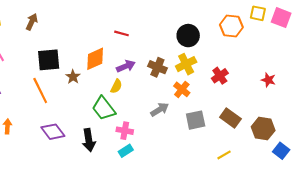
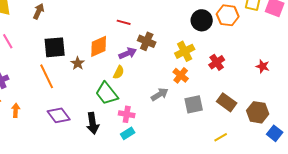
black circle: (188, 36) -> (202, 20), moved
brown cross: (157, 67) -> (147, 41), moved

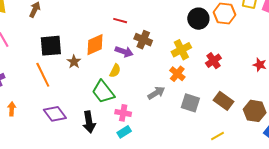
purple arrow: (128, 53) -> (124, 52), turned 42
gray square: (194, 104) -> (190, 103), turned 30

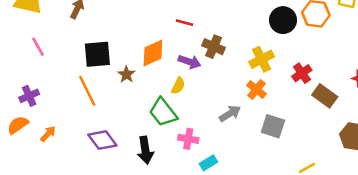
brown rectangle: (224, 101) -> (325, 96), moved
orange arrow: (12, 109) -> (48, 134), turned 40
cyan rectangle: (124, 132) -> (208, 163), moved

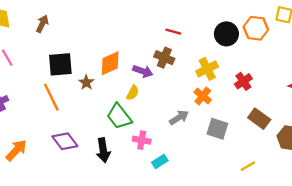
red line: (184, 23) -> (173, 32), moved
brown rectangle: (325, 96) -> (259, 119), moved
orange arrow: (48, 134) -> (16, 150), moved, size x1.5

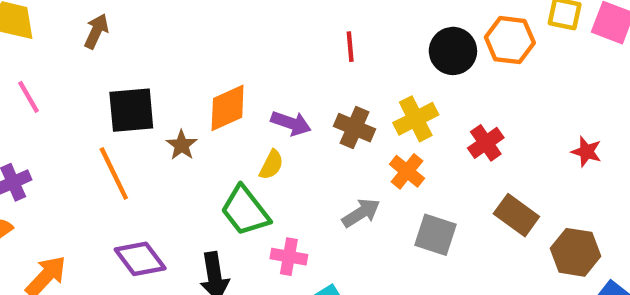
red line: (173, 32) -> (350, 47), turned 70
brown cross: (164, 58) -> (354, 128), moved

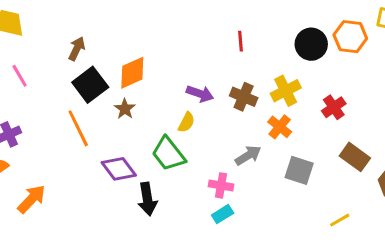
brown arrow: (96, 31) -> (77, 49), moved
orange diamond: (228, 108) -> (132, 73), moved
black square: (131, 110) -> (90, 85), turned -32
pink cross: (289, 257) -> (221, 185), moved
purple diamond: (140, 259) -> (119, 169), moved

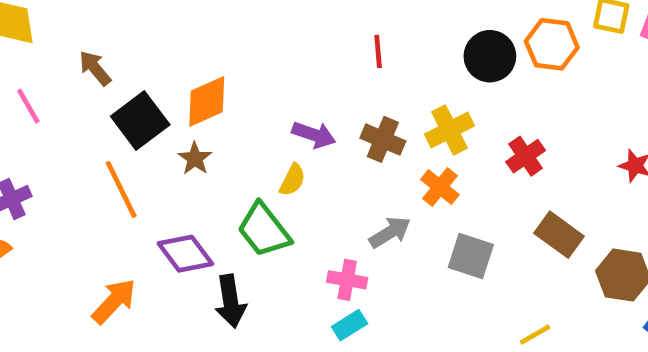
brown arrow: (77, 49) -> (95, 68), moved, turned -65
orange arrow: (32, 199) -> (114, 301), moved

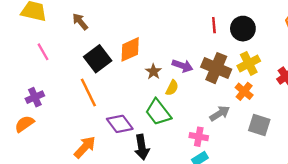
black circle: (490, 56) -> (243, 29), moved
brown arrow: (95, 68) -> (80, 22), moved
brown cross: (383, 139) -> (216, 68), size x1.4
brown star: (195, 159) -> (153, 72), moved

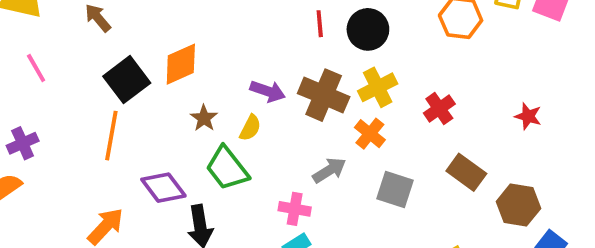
brown star: (153, 72) -> (204, 118), moved
orange line: (88, 92) -> (111, 136), turned 36

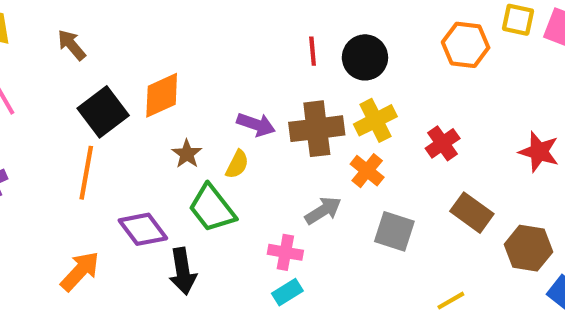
brown cross: (324, 95) -> (317, 129), turned -30
red star: (528, 116) -> (539, 152), size x1.4

